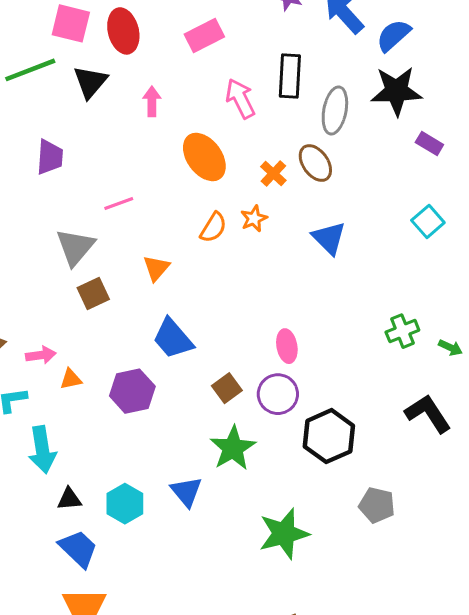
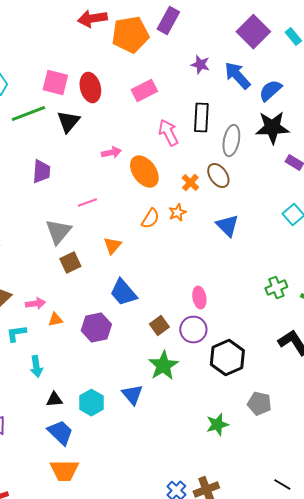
pink arrow: (152, 101) -> (111, 152), moved, turned 78
cyan arrow: (42, 450) -> (36, 366), size x0.7
green star: (284, 534) -> (217, 424), moved, size x0.7

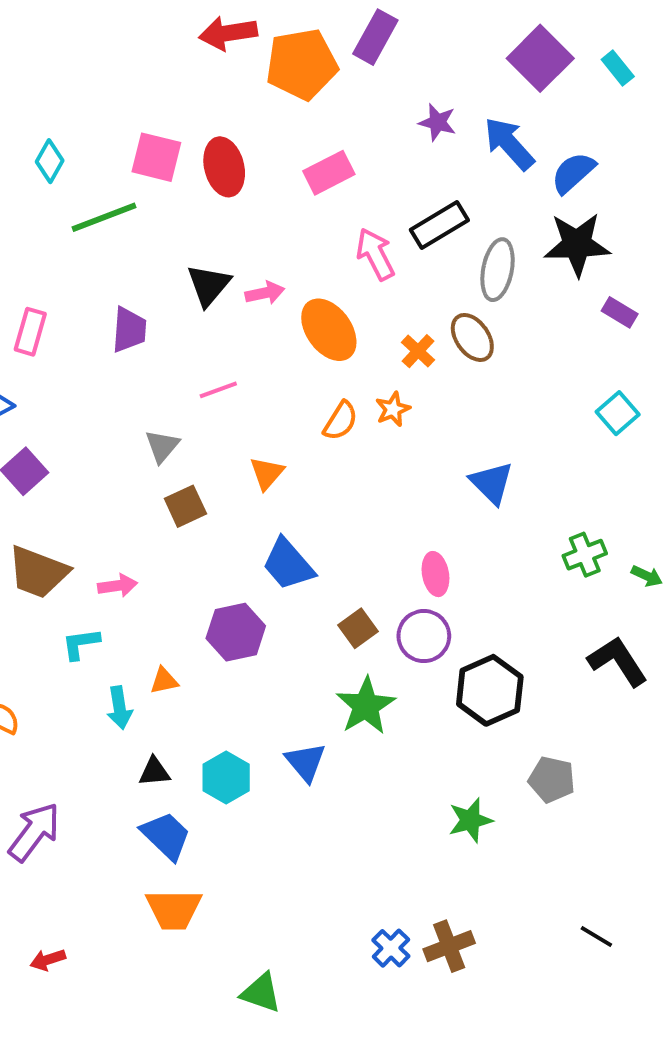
black rectangle: (201, 118) -> (439, 225), turned 56
black triangle: (68, 122) -> (209, 285), moved
blue triangle: (227, 226) -> (492, 483), moved
gray triangle: (58, 232) -> (162, 446), size x0.7
orange triangle: (55, 320) -> (164, 681), moved

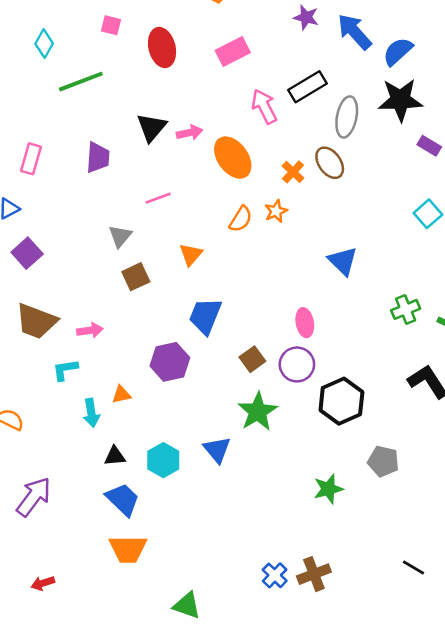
pink square: (156, 157) -> (111, 25), moved, size x0.6
blue trapezoid: (288, 564) -> (205, 316), turned 63

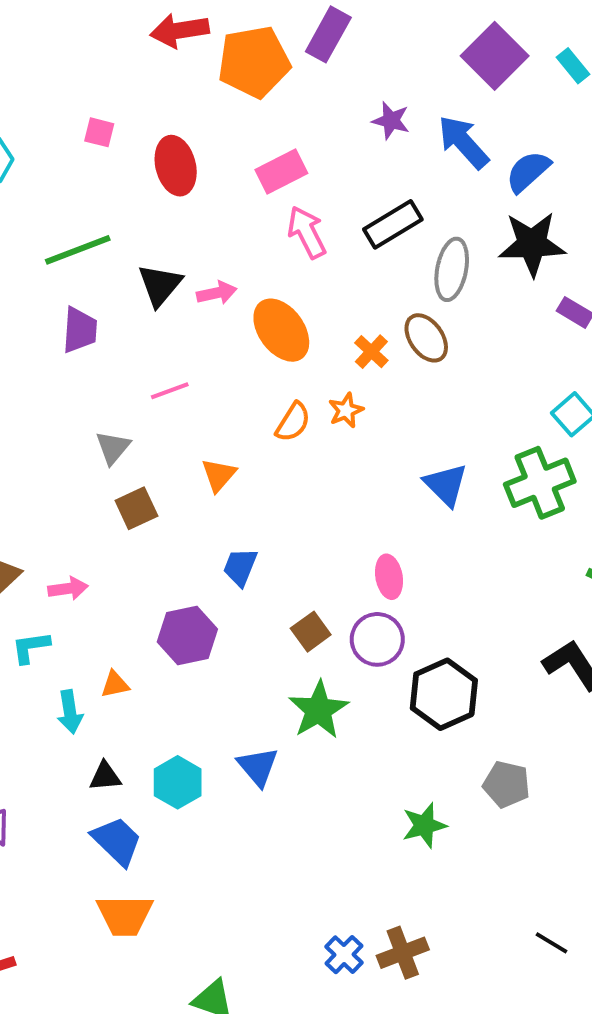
green line: (81, 82) -> (78, 250), moved
pink arrow: (264, 106) -> (307, 232), moved
green cross: (406, 309) -> (540, 483), moved, size x1.6
blue trapezoid: (205, 316) -> (240, 567), size x0.7

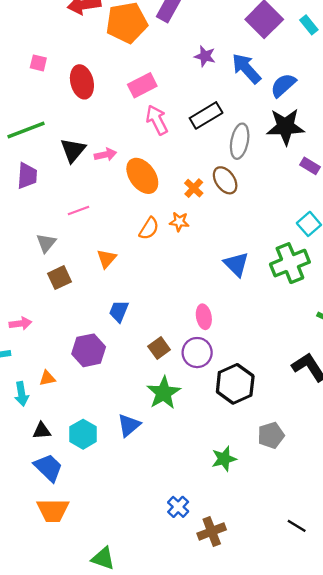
orange star: (346, 410) -> (179, 222), turned 30
blue triangle: (258, 767) -> (129, 425), turned 30
gray pentagon: (506, 784) -> (271, 435), turned -30
blue cross: (344, 955) -> (178, 507), moved

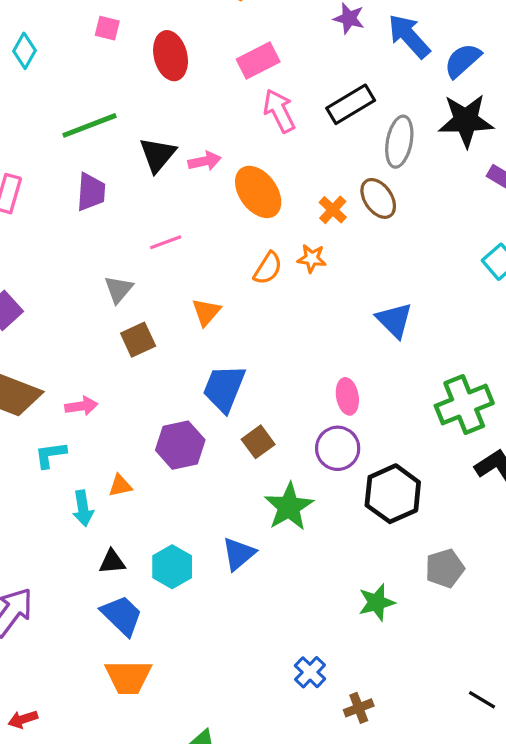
green cross: (290, 263) -> (464, 404), moved
blue trapezoid: (119, 311) -> (224, 388), size x1.5
brown square: (159, 348) -> (258, 442), moved
brown cross: (212, 531) -> (359, 708), size x0.7

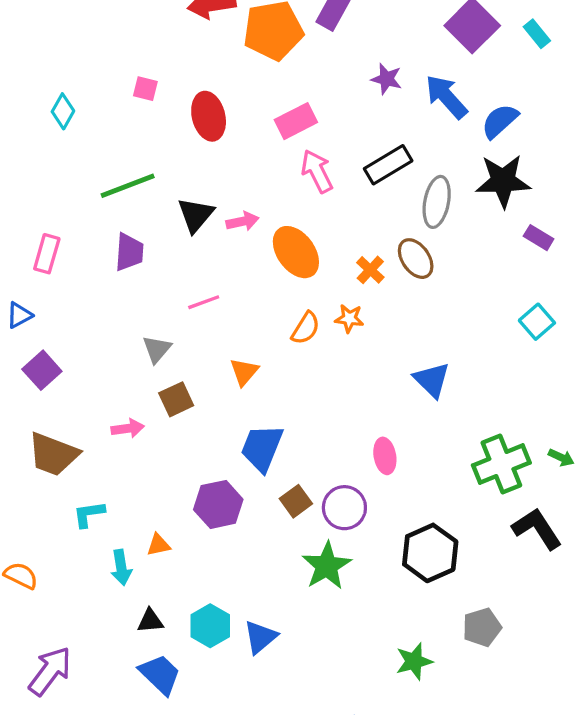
pink arrow: (81, 406) -> (128, 428), moved
purple circle: (338, 448) -> (344, 508), moved
blue triangle: (239, 554) -> (260, 637), moved

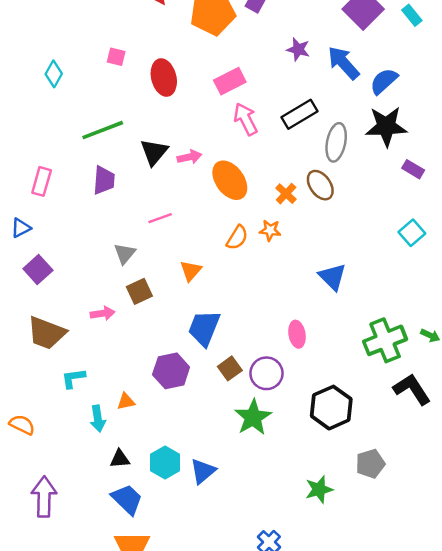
purple arrow: (50, 671) -> (44, 497), turned -36

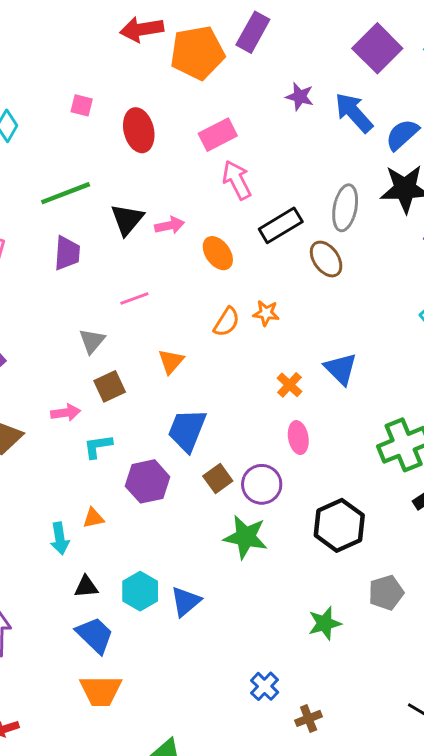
black rectangle: (299, 114) -> (281, 225), moved
orange ellipse: (230, 180) -> (218, 253), size x0.7
orange cross: (286, 194) -> (289, 385), moved
cyan L-shape: (73, 378) -> (98, 446), moved
green star: (253, 417) -> (246, 537), turned -30

